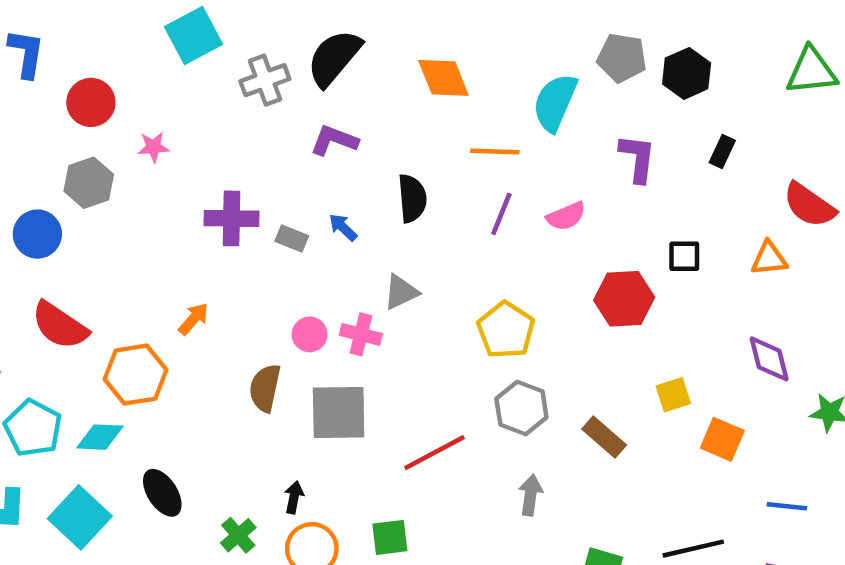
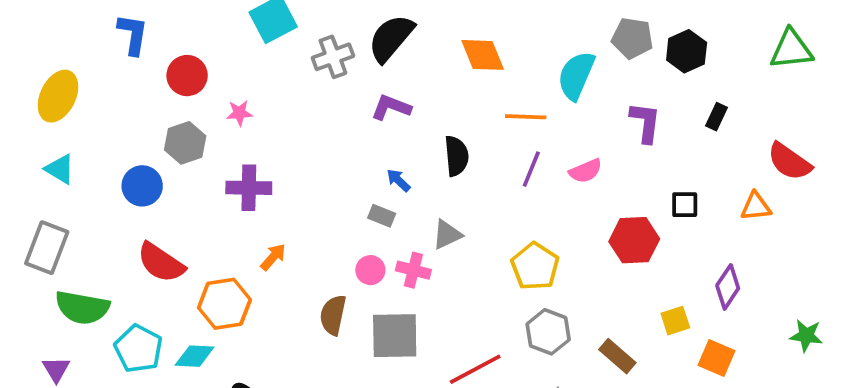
purple cross: (231, 218) -> (249, 188), moved
gray rectangle: (292, 239) -> (382, 216), moved
purple diamond: (769, 359) -> (728, 287), moved, turned 48

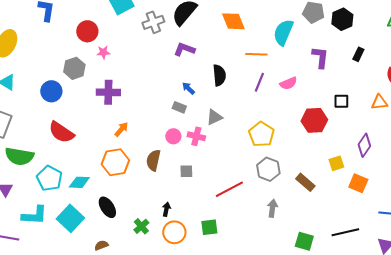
red circle: (187, 76) -> (87, 31), moved
orange hexagon: (224, 304) -> (115, 162), moved
gray square: (395, 336) -> (186, 171), size x0.5

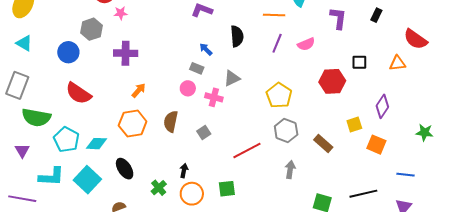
pink circle: (173, 136) -> (188, 88), moved
gray square: (186, 171) -> (204, 132), turned -32

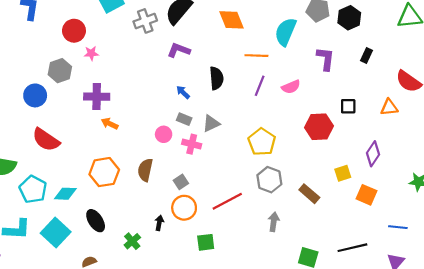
gray rectangle: (197, 68) -> (184, 119), moved
orange arrow: (139, 90) -> (110, 124), moved, turned -105
orange circle: (192, 194) -> (184, 208), moved

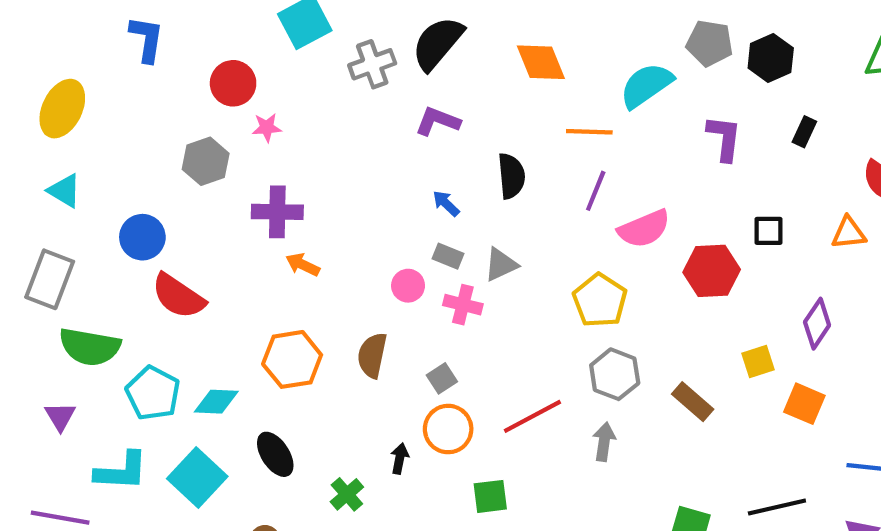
cyan semicircle: (286, 32) -> (646, 85), turned 32
pink semicircle: (291, 87) -> (644, 229), moved, size x1.4
blue circle: (35, 95) -> (142, 237), moved
gray arrow: (274, 222) -> (604, 442), moved

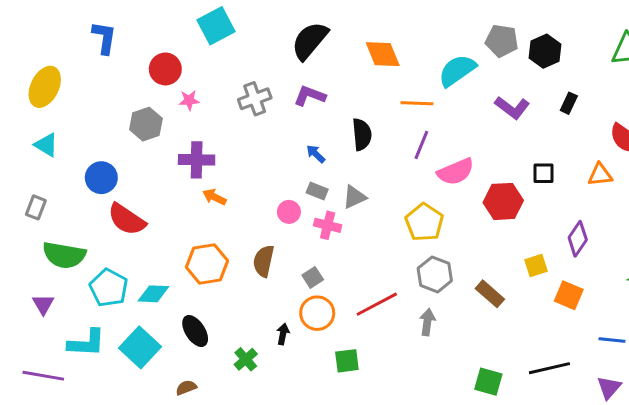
gray cross: (372, 64) -> (255, 99), moved
purple L-shape: (724, 138) -> (512, 108), turned 120
gray rectangle: (50, 279) -> (36, 207), size x0.6

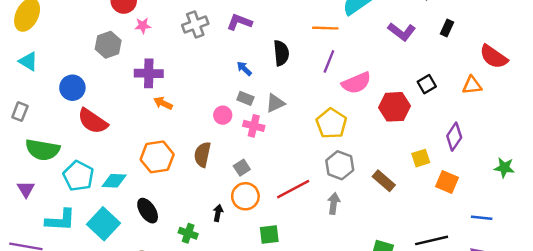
black square: (543, 173) -> (427, 84), turned -30
green cross: (246, 359) -> (188, 233), turned -30

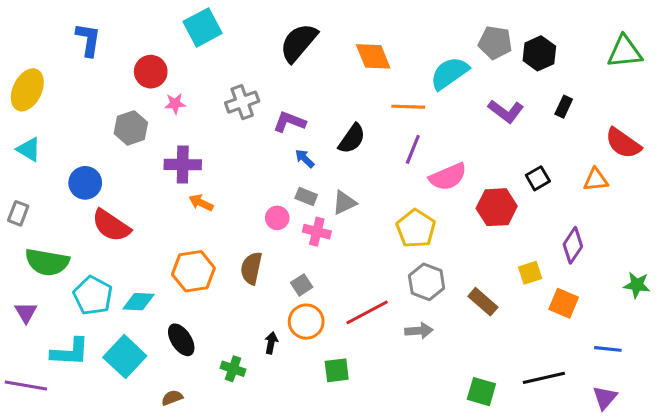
purple L-shape: (239, 22) -> (289, 122), moved
black semicircle: (281, 53) -> (352, 139), turned 40
gray arrow: (334, 203) -> (419, 331), turned 78

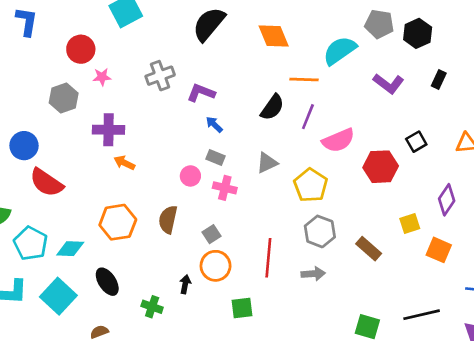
black semicircle: (352, 139) -> (272, 107), moved
gray triangle: (344, 203) -> (267, 163), moved
red line: (367, 312) -> (268, 258), turned -57

